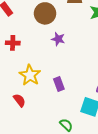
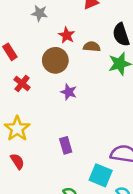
red cross: (13, 43) -> (22, 84), moved, turned 32
yellow star: (30, 75) -> (17, 129), moved

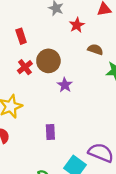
red star: (67, 35) -> (77, 25), moved
brown circle: (55, 60) -> (48, 61), moved

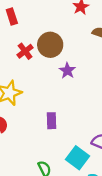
red rectangle: (21, 36) -> (12, 17), moved

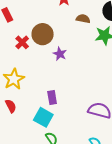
cyan square: (78, 158) -> (43, 117), moved

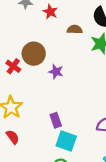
cyan square: (43, 117) -> (66, 141), moved

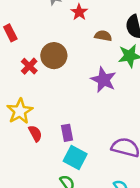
purple star: (56, 72) -> (104, 80), moved, size x1.5
red semicircle: (13, 137) -> (35, 133), moved

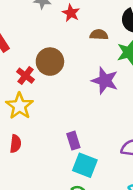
yellow star: (20, 111) -> (19, 106), moved
red semicircle: (35, 133) -> (16, 144), moved, turned 42

